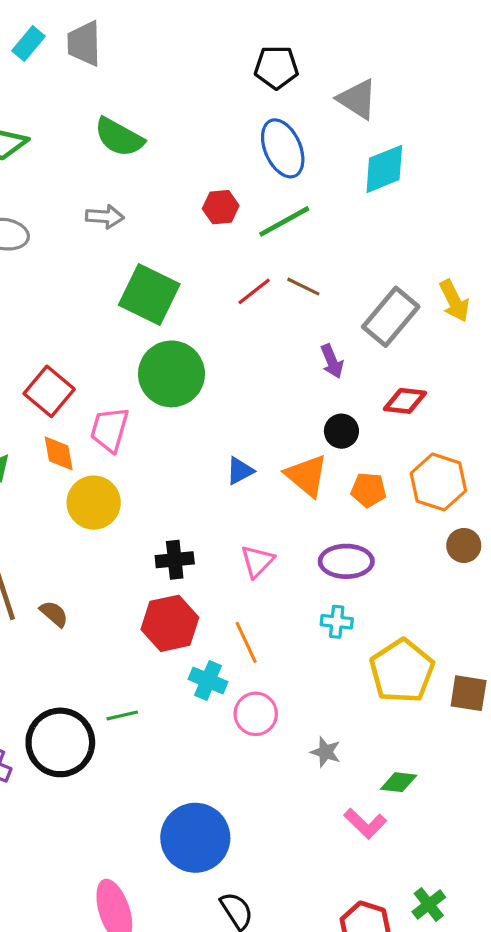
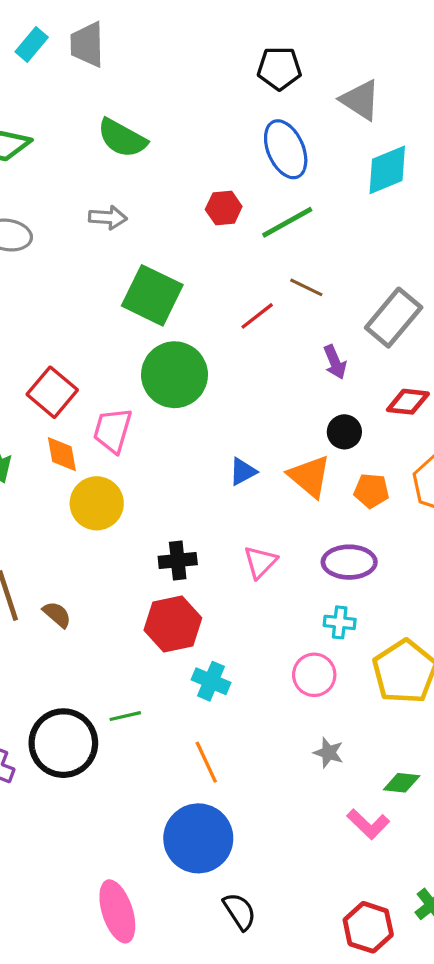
red line: (254, 291) -> (257, 316), moved
orange line: (246, 642) -> (206, 762), moved
pink circle: (256, 714) -> (314, 675), moved

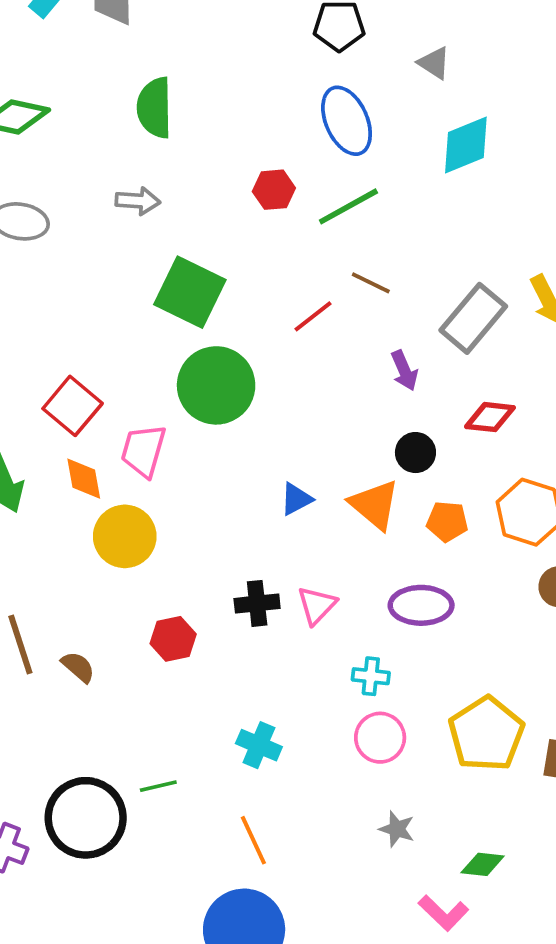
gray triangle: (360, 100) -> (434, 63), size x0.7
green semicircle: (122, 138) -> (155, 108), turned 60
black cross: (178, 561) -> (257, 603), moved
cyan cross: (340, 622) -> (371, 676), moved
red hexagon: (173, 624) -> (173, 639), moved, size x0.7

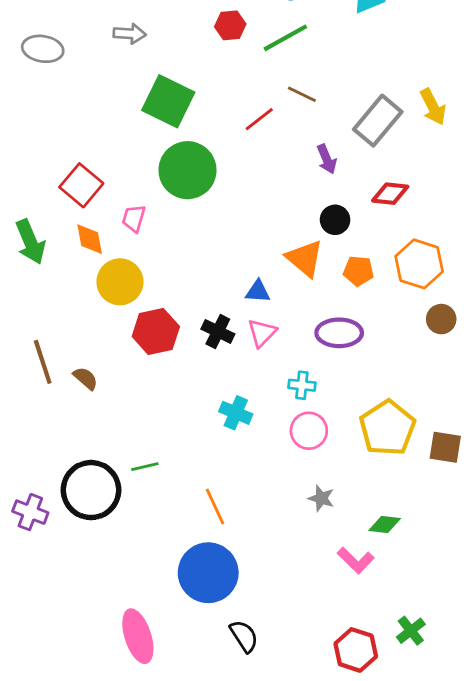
pink trapezoid: (143, 451) -> (134, 218), size x0.7
blue triangle: (296, 499) -> (258, 291), moved, turned 32
black cross: (257, 603) -> (218, 331), turned 32
red hexagon: (173, 639) -> (156, 331), moved, size x1.4
cyan cross: (259, 745) -> (236, 413), moved

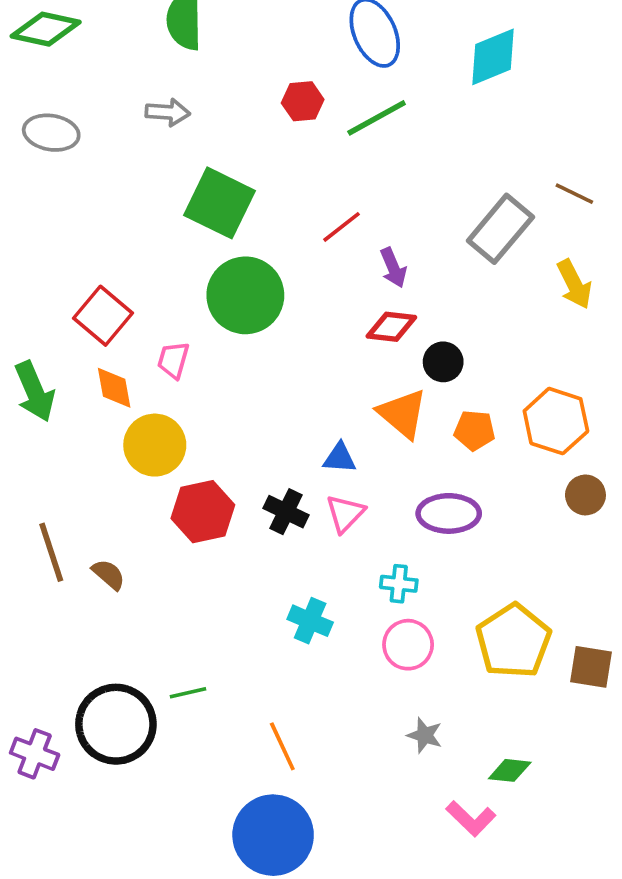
brown line: (302, 94) -> (574, 194), moved
yellow arrow: (433, 107) -> (574, 284), moved
purple arrow: (327, 159) -> (393, 268), moved
red diamond: (390, 194) -> (391, 327), moved

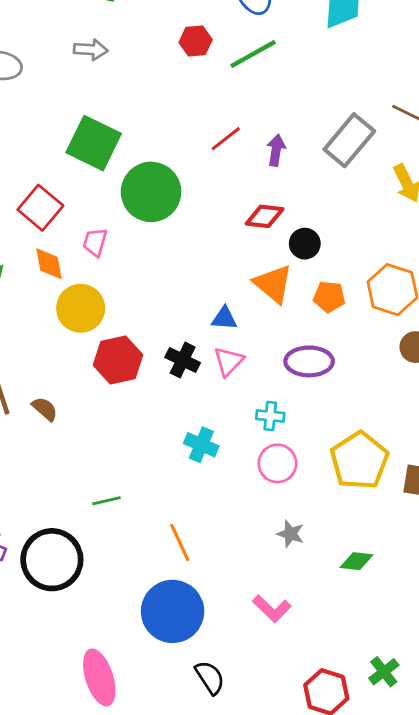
green square: (219, 203) -> (94, 143), moved
purple arrow: (393, 268) -> (276, 150), moved, turned -148
black circle: (116, 724) -> (52, 560), moved
pink L-shape: (471, 818) -> (272, 609), moved

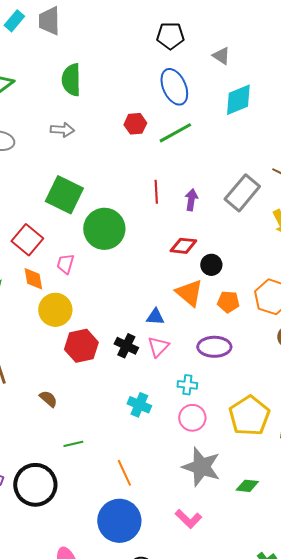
red line: (226, 139) -> (156, 192), turned -55
brown semicircle: (45, 409) -> (48, 399), moved
gray star: (290, 534) -> (201, 467), size x2.0

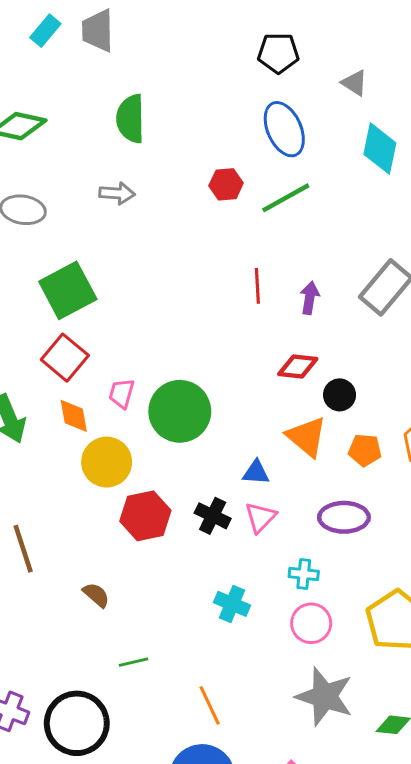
cyan diamond: (238, 100) -> (380, 149), turned -56
green square: (64, 195) -> (68, 290), moved, turned 36
green circle: (104, 229) -> (180, 411), moved

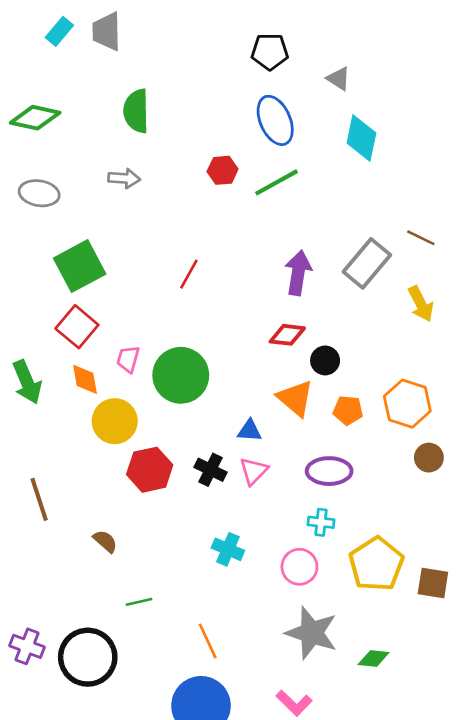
red line: (257, 286) -> (189, 274), moved, turned 32
purple arrow: (310, 298) -> (298, 273), size x1.5
cyan cross: (304, 574) -> (321, 522), moved

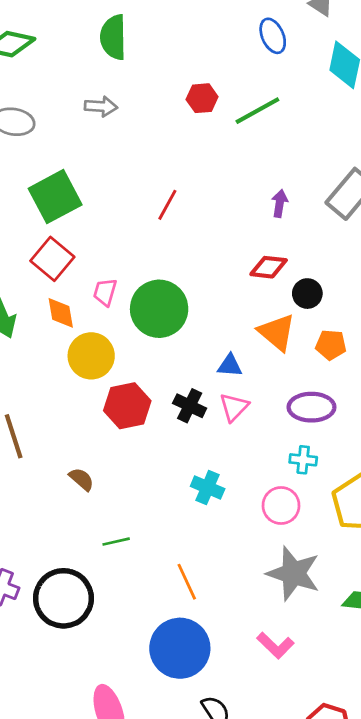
blue ellipse: (275, 120) -> (273, 36), moved, size x0.7
purple arrow: (298, 273) -> (280, 203), size x0.6

